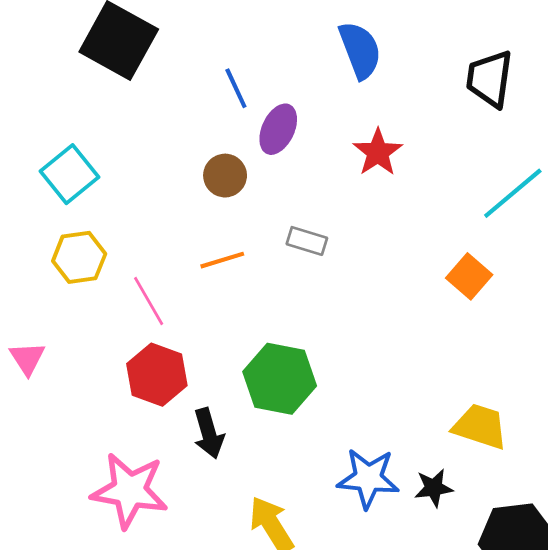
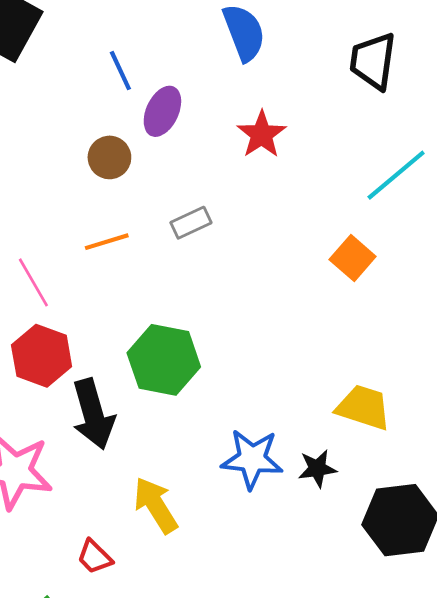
gray rectangle: (307, 241) -> (191, 223), turned -42
black arrow: (209, 433) -> (93, 414), size x1.4

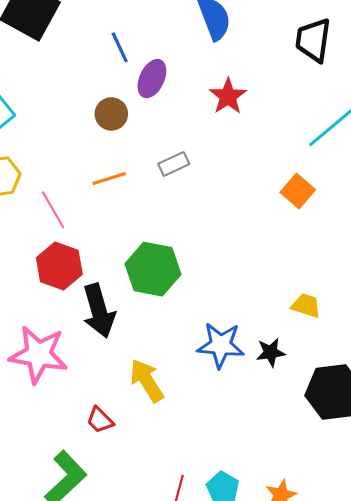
yellow trapezoid: (363, 407) -> (306, 306), size x0.7

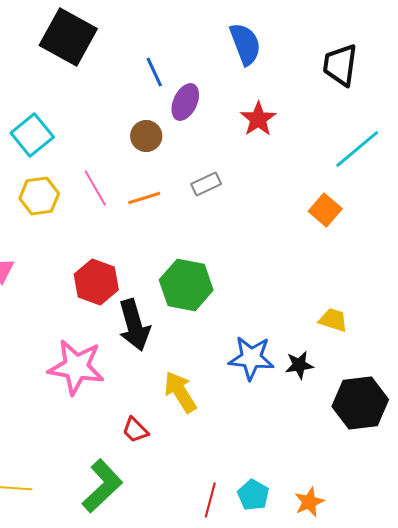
pink line: (53, 210) -> (95, 188), moved

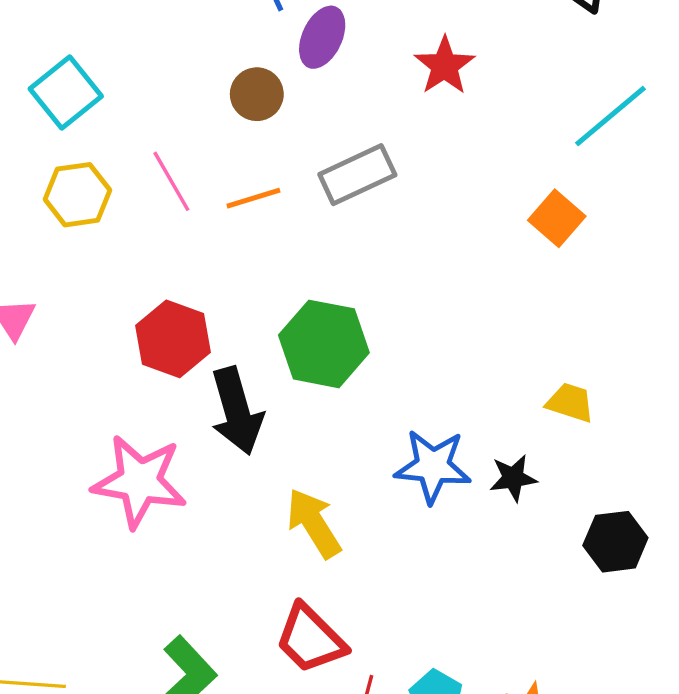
gray rectangle: (206, 184) -> (357, 175), size x1.5
black hexagon: (360, 403) -> (615, 542), size x0.7
red trapezoid: (135, 430) -> (310, 639), moved, size x1.6

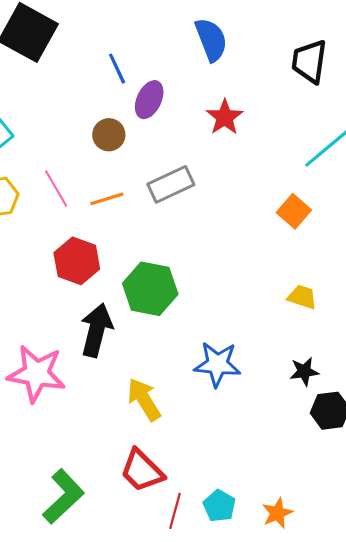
red hexagon: (173, 339) -> (77, 261), moved
yellow trapezoid: (570, 403) -> (302, 297), moved
black arrow: (237, 411) -> (96, 330), turned -150
black star: (513, 478) -> (304, 371), moved

